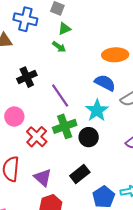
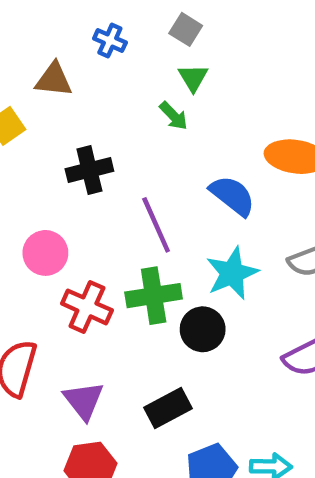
blue cross: (25, 19) -> (110, 41), size x0.6
green triangle: (64, 29) -> (193, 78), turned -48
blue semicircle: (105, 83) -> (232, 196), moved
red cross: (37, 137) -> (87, 307), turned -30

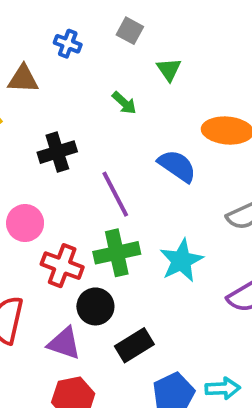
green triangle: (193, 78) -> (169, 69), moved
cyan star: (232, 273) -> (181, 261), moved
black circle: (203, 329) -> (95, 306), moved
purple triangle: (84, 400) -> (64, 343), turned -30

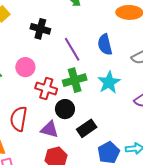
black cross: (57, 152) -> (40, 29), turned 36
blue semicircle: (177, 166) -> (105, 45), moved, turned -135

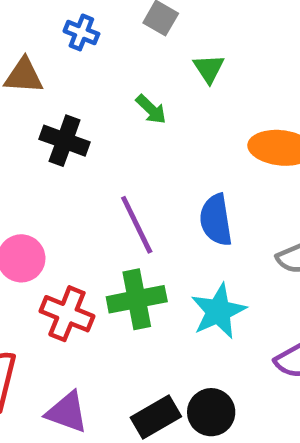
black cross: (40, 29) -> (65, 141), moved
black circle: (65, 109) -> (211, 412), moved

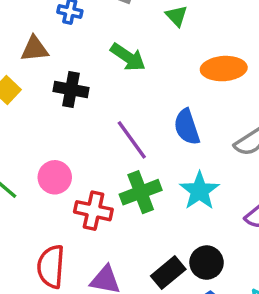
green triangle: (209, 69) -> (176, 16), moved
green arrow: (151, 109) -> (128, 57), size x1.5

